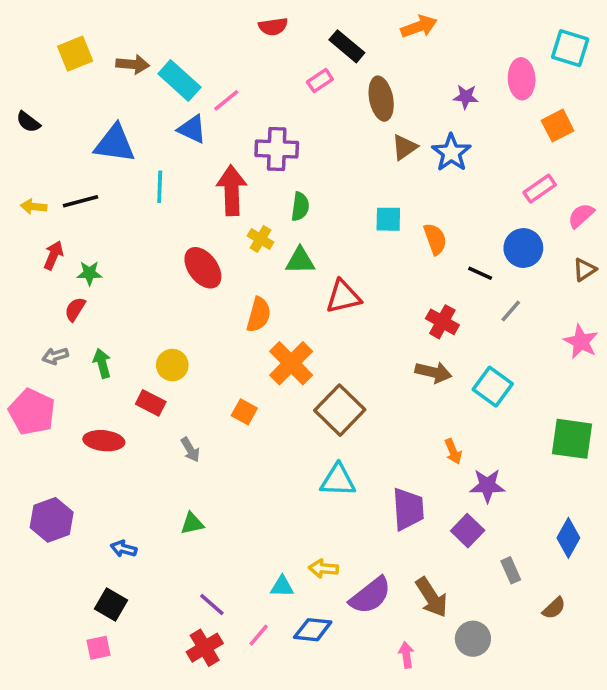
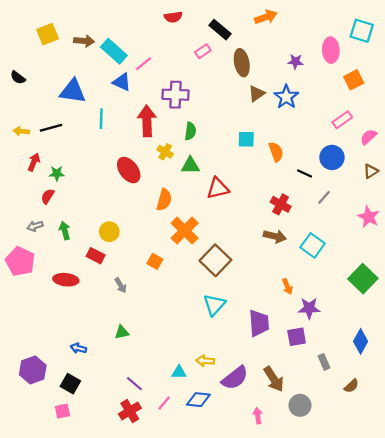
green square: (572, 439) -> (363, 279), turned 36
cyan triangle: (338, 480) -> (214, 305), turned -50
purple hexagon: (52, 520) -> (33, 370), moved
purple square: (468, 531) -> (297, 337), turned 36

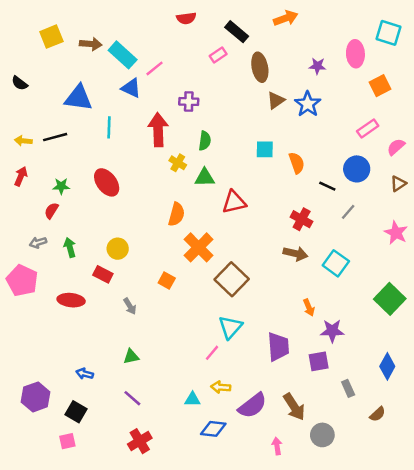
purple cross: (175, 95) -> (189, 102), size x0.7
red arrow: (34, 162) -> (21, 176), moved
red ellipse: (129, 170) -> (107, 182), moved
purple line: (134, 384) -> (132, 398), moved
pink line: (164, 403) -> (212, 353), moved

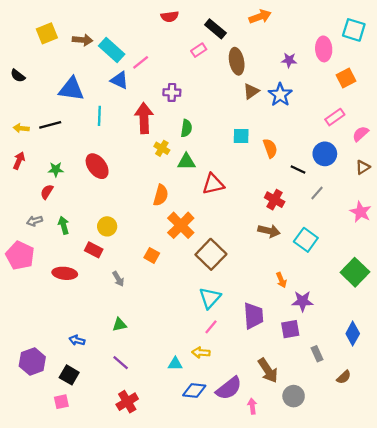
pink line: (212, 353) -> (211, 327), moved
purple semicircle: (252, 406) -> (229, 388), moved

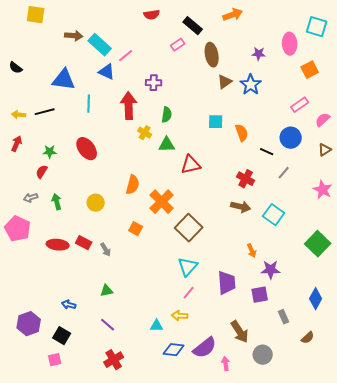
yellow square: (47, 33) -> (36, 15), moved, turned 30
orange semicircle: (161, 195) -> (133, 185), moved
red rectangle: (94, 250) -> (84, 243), moved

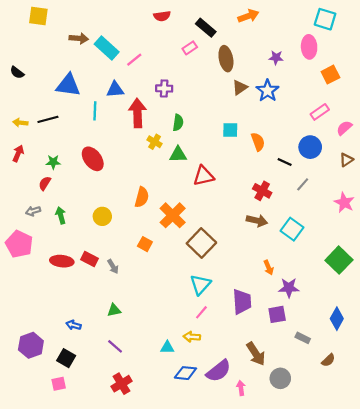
cyan square: (317, 27) -> (325, 19), moved
blue triangle: (107, 72) -> (115, 90), moved, turned -30
gray rectangle: (284, 317) -> (303, 338), turned -40

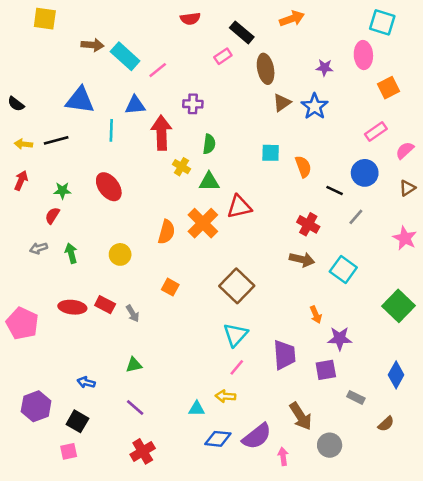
black semicircle: (17, 72) -> (16, 104), moved
orange cross: (173, 215) -> (203, 223), moved
pink pentagon: (19, 244) -> (22, 323), moved

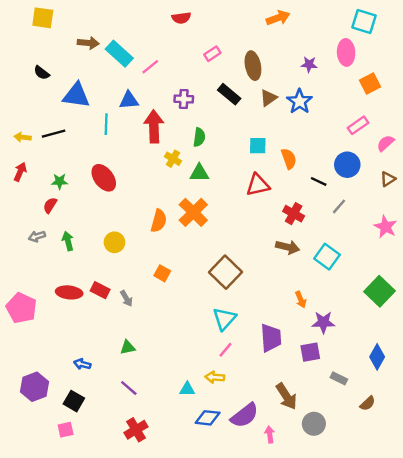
black rectangle: (242, 32) -> (229, 94), moved
black semicircle: (16, 104) -> (42, 73), moved
red triangle: (239, 207) -> (258, 185), moved

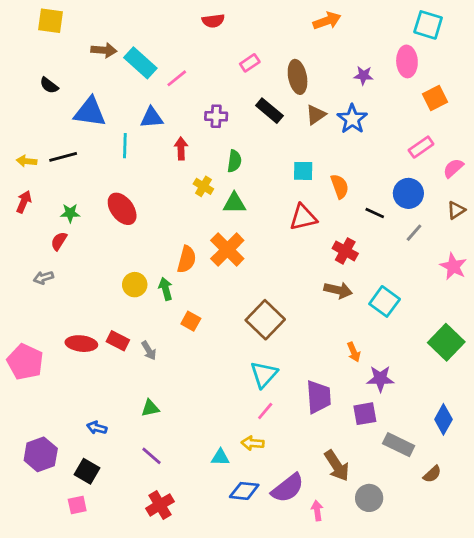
red arrow: (154, 126) -> (181, 148), size x0.6
gray line: (339, 206) -> (414, 233), moved
green arrow: (68, 241) -> (166, 289), moved
gray rectangle: (339, 378) -> (399, 445), size x1.5

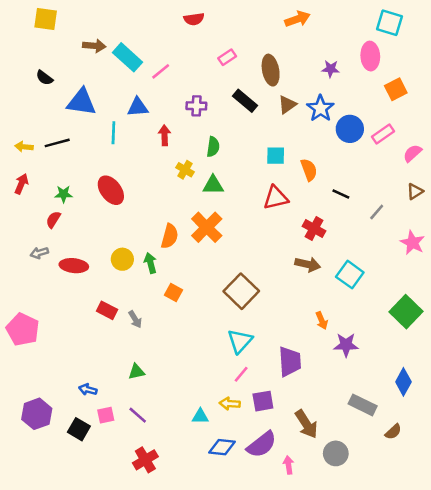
blue circle: (408, 193) -> (350, 129), moved
red ellipse: (81, 344) -> (74, 266), moved
purple square: (365, 414) -> (263, 401), moved
pink square: (77, 505) -> (106, 415), moved

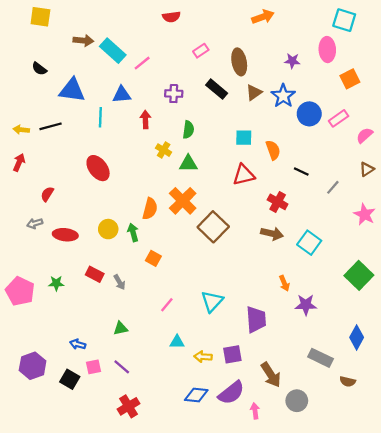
green star: (64, 194) -> (56, 283), moved
brown square: (241, 291) -> (213, 227), moved
pink line: (241, 374) -> (167, 305), moved
cyan triangle: (200, 416) -> (177, 342), moved
brown semicircle: (393, 432) -> (348, 382), turned 56

